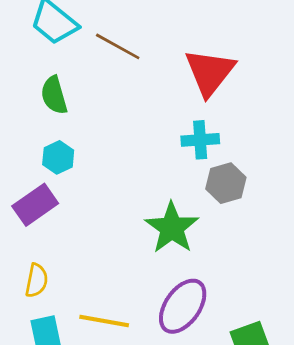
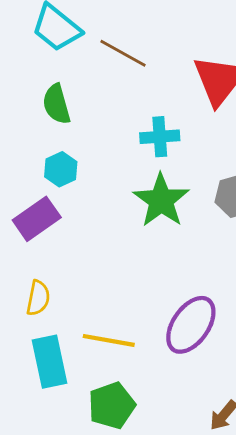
cyan cross: (200, 140) -> (160, 137), moved
green star: (172, 228) -> (161, 200), moved

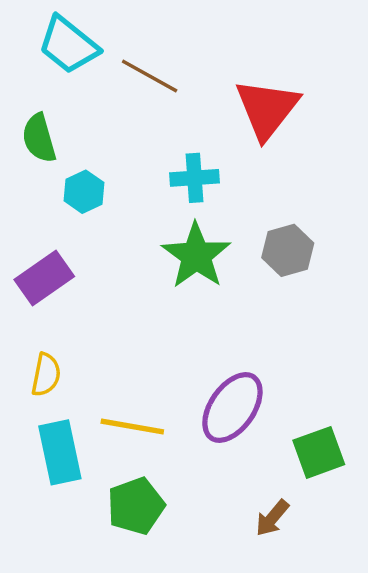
green semicircle: (57, 104) -> (39, 138), moved
cyan hexagon: (61, 169) -> (84, 192), moved

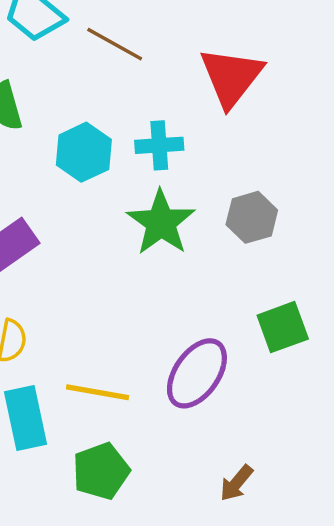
cyan hexagon: (84, 192) -> (84, 152), moved, size x1.4
green square: (319, 452) -> (283, 327), moved

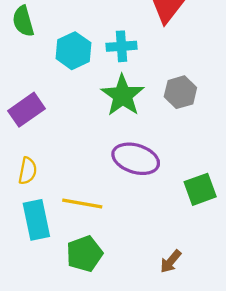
green square: (283, 327) -> (200, 189), moved
purple ellipse: (197, 373) -> (136, 159), moved, turned 72

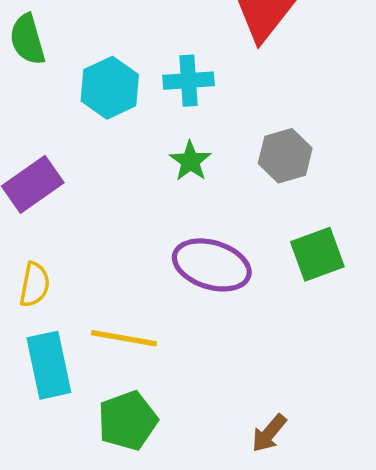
green star: (123, 95) -> (190, 161), size x0.6
green square: (200, 189) -> (317, 254), moved

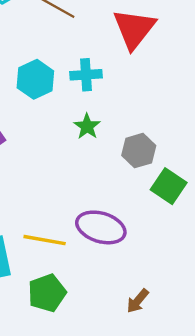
gray hexagon: (285, 156) -> (139, 151), moved
green square: (317, 254) -> (169, 186), turned -36
purple ellipse: (212, 265) -> (101, 227), moved

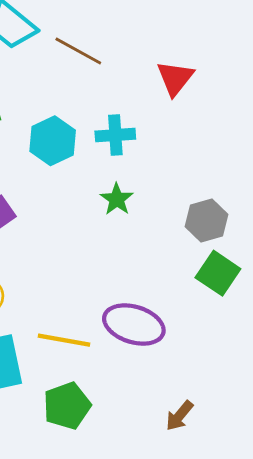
red triangle: (134, 29) -> (175, 78), size x0.7
gray hexagon: (139, 151) -> (207, 221), moved

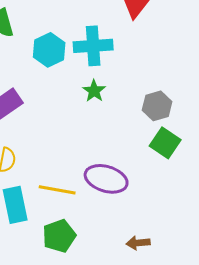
cyan cross: (115, 135) -> (93, 46), size x1.4
brown arrow: (179, 416) -> (138, 243), turned 45

